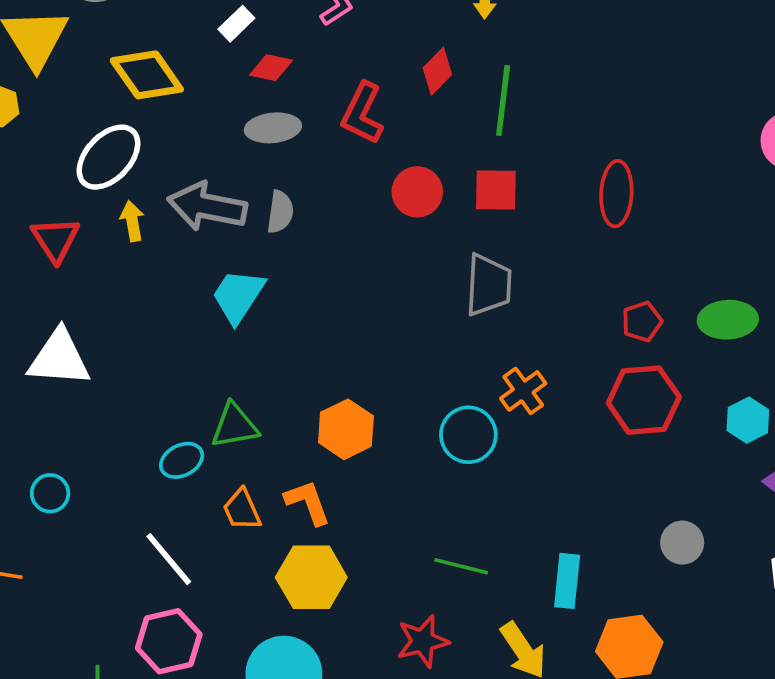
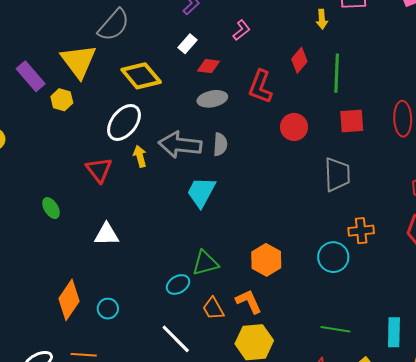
red square: (496, 190) -> (352, 121), moved
white triangle: (59, 358) -> (106, 234), size x0.7
orange cross: (523, 391) -> (361, 231), turned 35

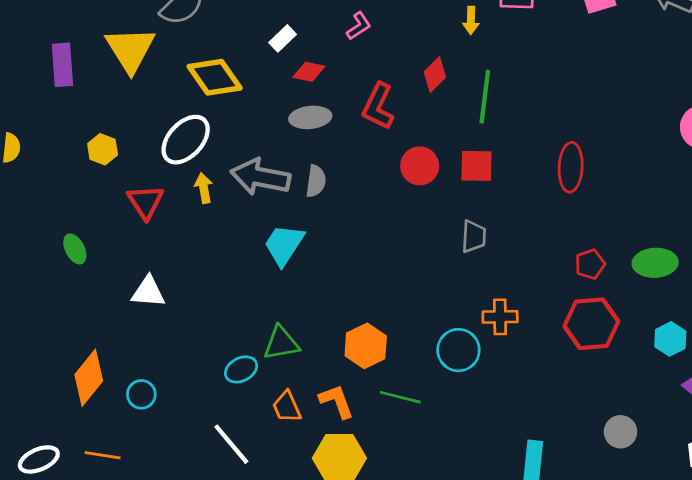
purple rectangle: (31, 76) -> (62, 65), turned 32
yellow hexagon: (62, 100) -> (103, 149), moved
red square: (352, 121) -> (476, 166), moved
gray trapezoid: (337, 174) -> (474, 236), size x0.7
green line: (335, 329) -> (400, 397), moved

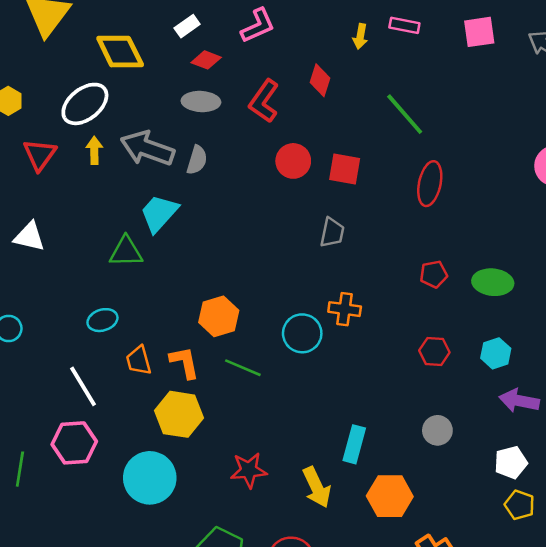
pink L-shape: (359, 26) -> (258, 26), size x1.4
red diamond: (435, 74) -> (320, 80), turned -36
green line: (485, 97) -> (405, 114), moved, turned -57
red hexagon: (591, 324) -> (434, 351), moved, size x0.6
green triangle: (281, 343) -> (126, 252), moved

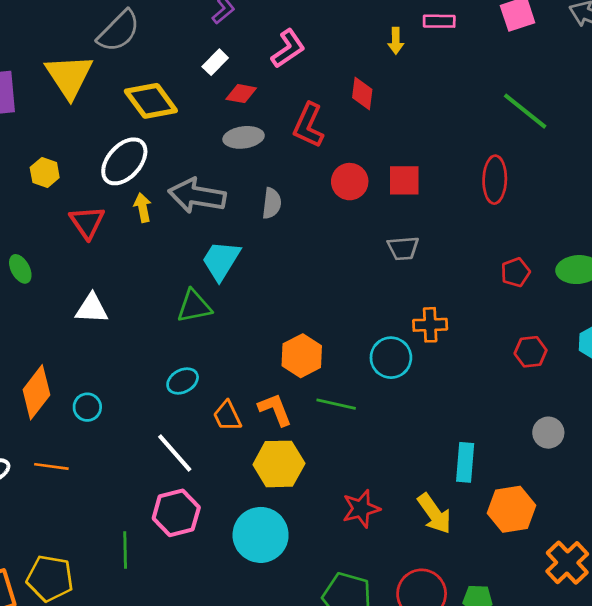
green line: (405, 114) -> (525, 111), moved
gray semicircle: (197, 160) -> (272, 203), moved
gray trapezoid: (332, 233) -> (403, 248), turned 84

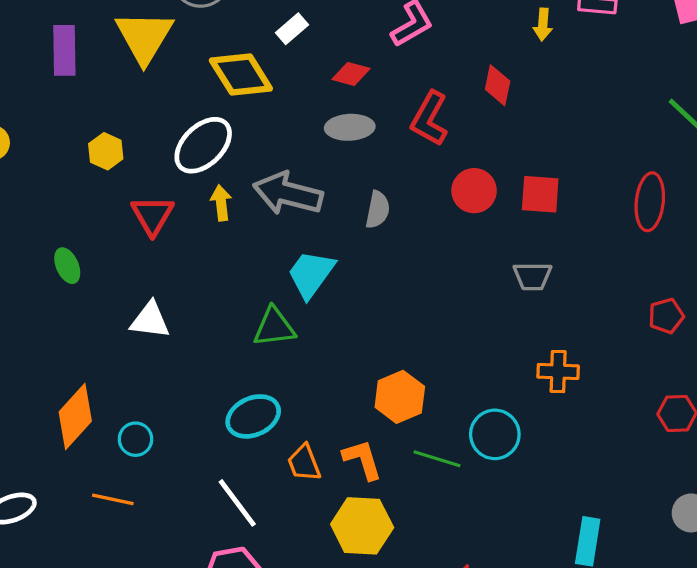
white rectangle: (215, 62) -> (292, 29), moved
cyan circle: (391, 358) -> (495, 434), moved
cyan ellipse: (183, 381) -> (253, 416), size x1.4
orange line: (51, 466) -> (113, 499), moved

